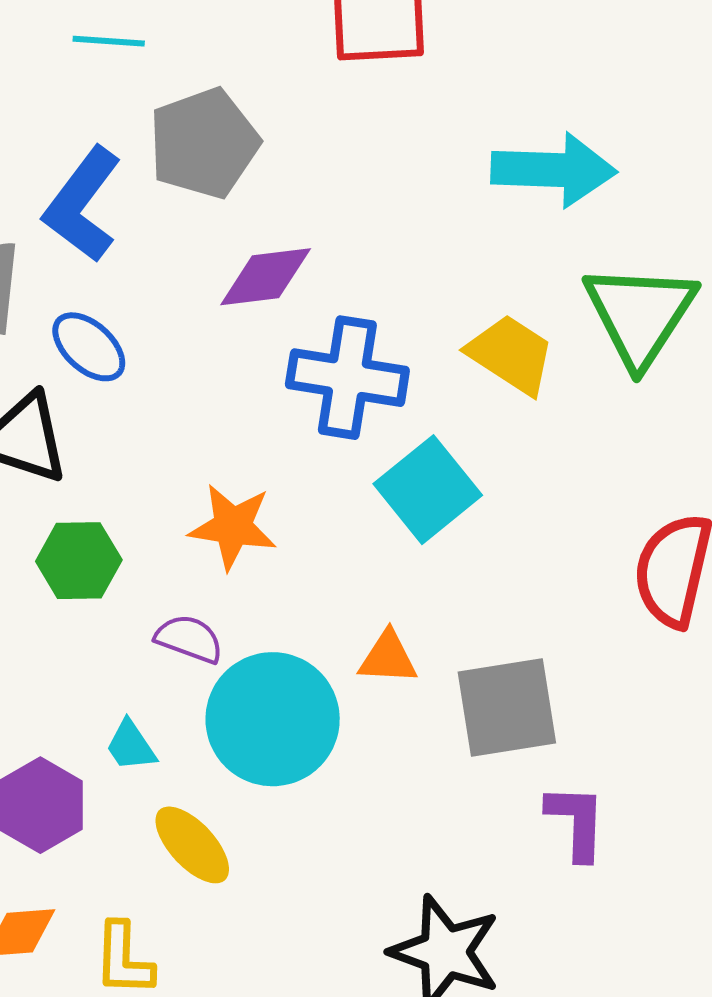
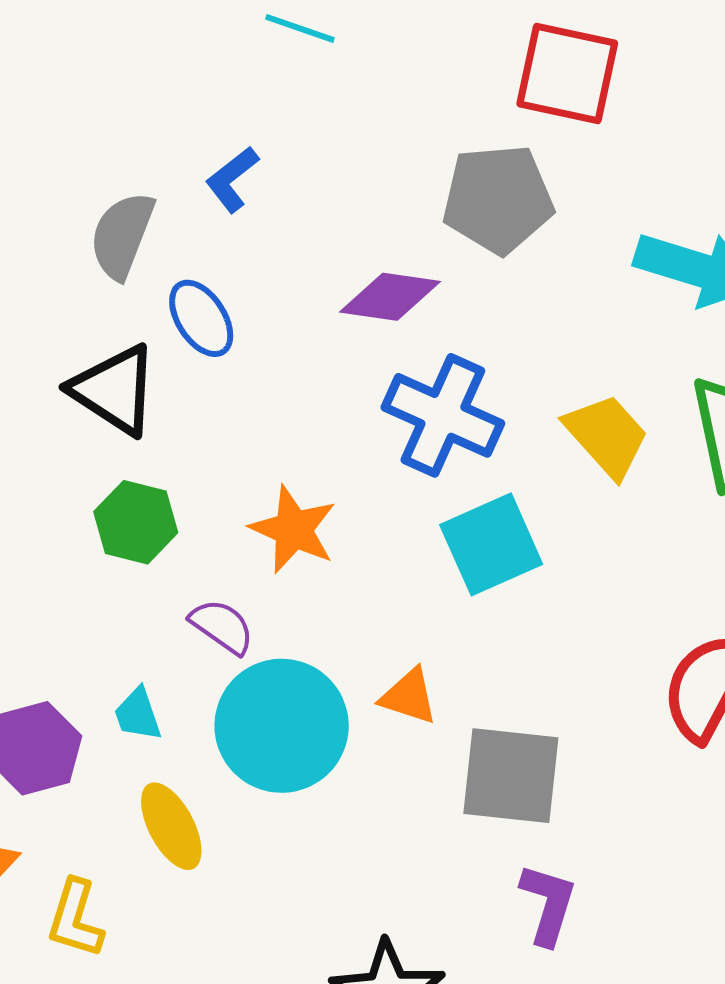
gray pentagon: (204, 143) -> (498, 199), moved
blue L-shape: (82, 205) -> (232, 179), size x0.6

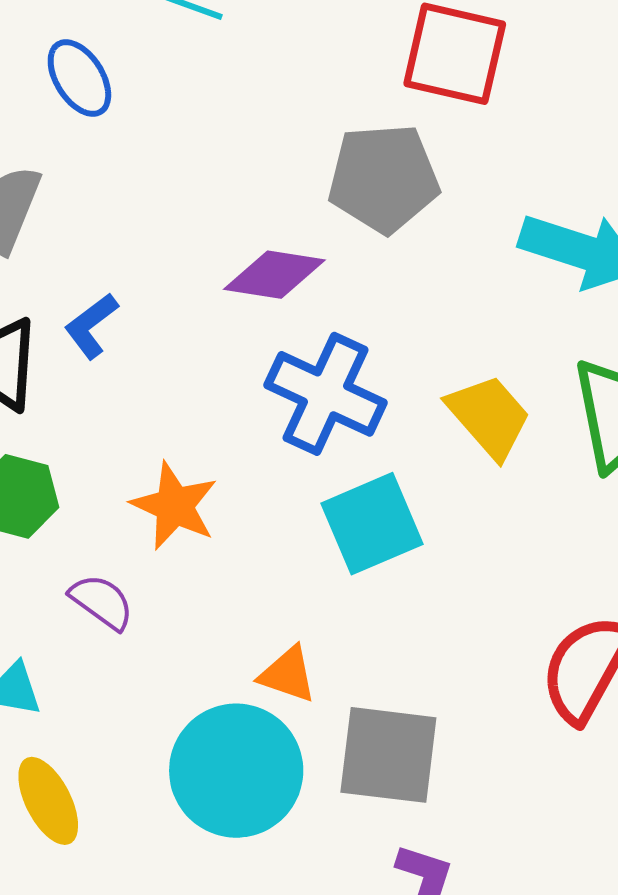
blue L-shape: (232, 179) -> (91, 326), moved
blue ellipse: (201, 318) -> (79, 78), moved
cyan circle: (282, 726) -> (236, 771), moved

